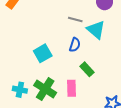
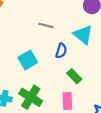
gray line: (75, 20) -> (46, 25), moved
pink rectangle: (71, 88) -> (67, 101), moved

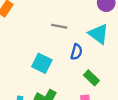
cyan square: (28, 60) -> (42, 63), turned -30

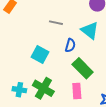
green rectangle: (91, 78) -> (83, 68), size x1.5

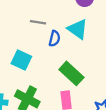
blue semicircle: (70, 45) -> (54, 39), moved

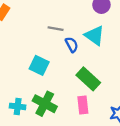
blue semicircle: (54, 39) -> (72, 45), turned -42

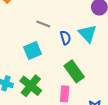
gray line: (56, 29) -> (43, 24), moved
cyan square: (39, 65) -> (33, 50), turned 30

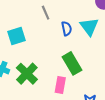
gray line: (43, 24) -> (46, 13), turned 40
cyan square: (33, 50) -> (17, 36), moved

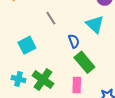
blue semicircle: (67, 29) -> (74, 41), moved

